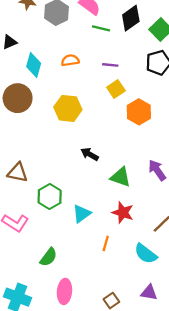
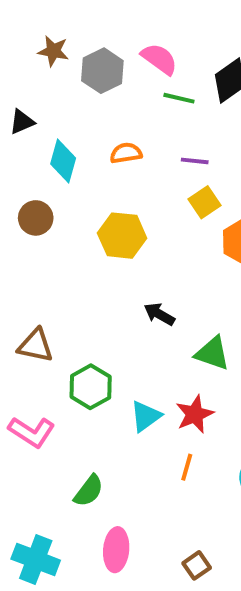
brown circle: (18, 98) -> (36, 218), size x0.7
red star: (123, 213) -> (195, 414), moved, turned 30

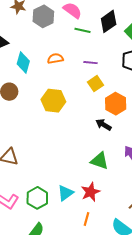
black arrow: (159, 314) -> (104, 125), moved
green hexagon: (91, 387) -> (37, 198), moved

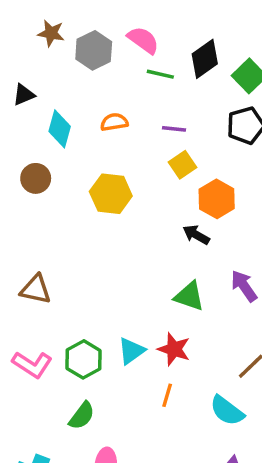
red star: (90, 192) -> (174, 349), turned -30

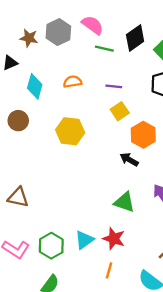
brown star: (51, 33) -> (29, 38), moved

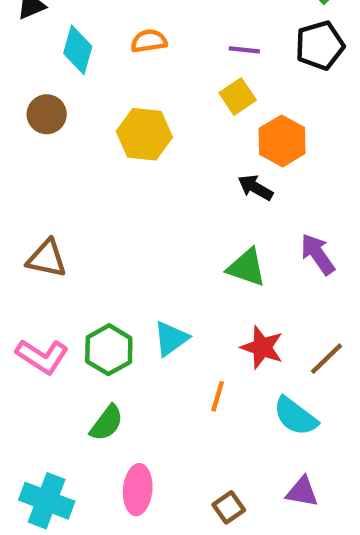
purple line: (114, 86) -> (244, 50), moved
red star: (114, 239) -> (262, 347), moved

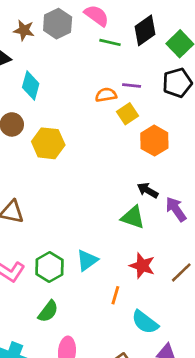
orange semicircle: (149, 41) -> (106, 95), moved
yellow hexagon: (144, 134) -> (48, 143), moved
black arrow: (255, 188) -> (148, 190), moved
cyan semicircle: (295, 416) -> (145, 322), moved

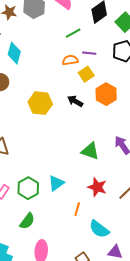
green line: (110, 42) -> (73, 33), moved, turned -42
yellow hexagon: (48, 143) -> (40, 103), moved
black arrow: (148, 190) -> (75, 101), moved

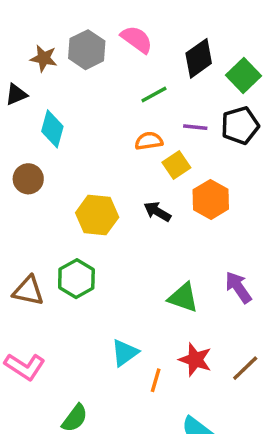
purple line: (89, 53) -> (195, 127), moved
green hexagon: (28, 188) -> (76, 279), moved
orange line: (77, 209) -> (156, 380), moved

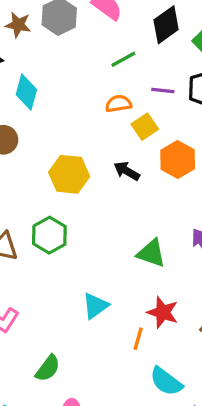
orange line: (156, 380) -> (138, 339), moved

